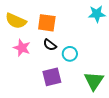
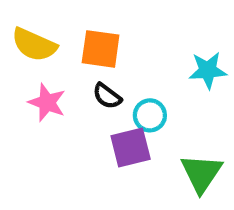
cyan star: (97, 14) -> (208, 70), moved
purple square: (52, 77) -> (131, 148), moved

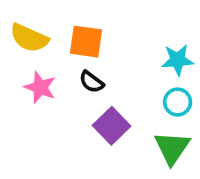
cyan circle: (150, 115) -> (178, 102), moved
purple square: (131, 148) -> (112, 126), turned -30

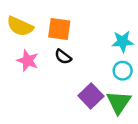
purple square: (112, 126) -> (91, 96), moved

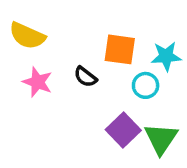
orange square: (59, 29) -> (120, 49), moved
cyan circle: (123, 71) -> (146, 85), moved

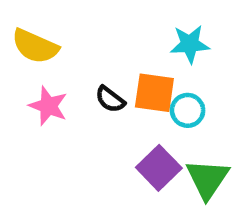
orange square: (120, 49) -> (154, 93), moved
cyan star: (166, 56) -> (190, 44), moved

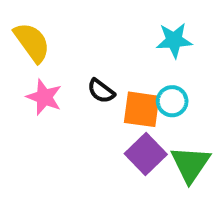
yellow semicircle: (35, 46) -> (32, 42), turned -150
orange square: (154, 93) -> (142, 109), moved

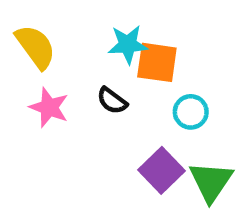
cyan star: (174, 40) -> (128, 44), moved
orange square: (142, 109) -> (157, 62), moved

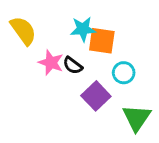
pink star: (49, 107) -> (51, 63), moved
purple square: (161, 170) -> (96, 96), moved

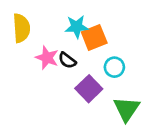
yellow semicircle: (23, 31) -> (21, 28), turned 32
orange square: (102, 41) -> (94, 37), turned -30

